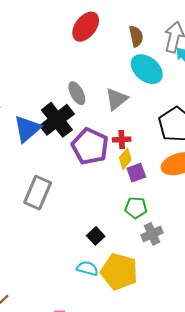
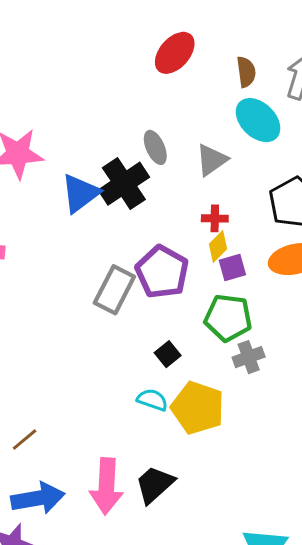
purple pentagon: (90, 146) -> (162, 272), moved
gray rectangle: (38, 193) -> (114, 290), moved
green pentagon: (136, 208) -> (228, 318), size x1.5

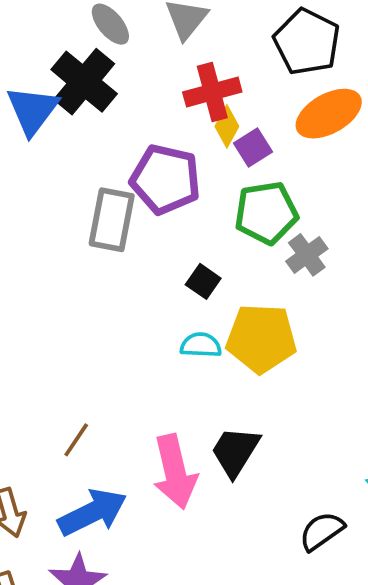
red cross: (215, 218) -> (212, 92), size x1.6
brown line: (25, 440) -> (76, 440), moved

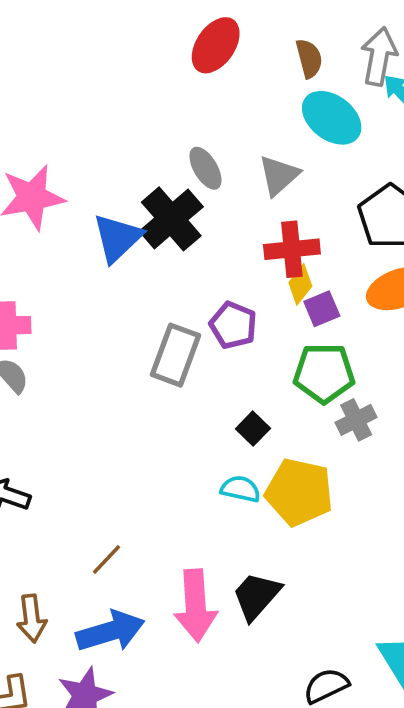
purple pentagon: (165, 179) -> (233, 325), size x0.7

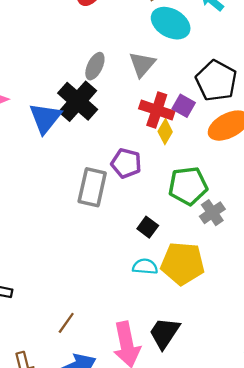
gray ellipse: (205, 168) -> (95, 66), turned 64
red cross: (292, 249) -> (157, 110), turned 32
purple square: (322, 309) -> (184, 106), moved, turned -30

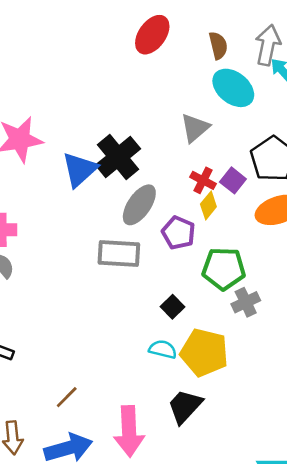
gray ellipse: (95, 66) -> (139, 205), moved, size x1.4
red cross: (157, 110) -> (203, 180), size x0.7
purple pentagon: (126, 163) -> (178, 233), moved
gray rectangle: (92, 187) -> (119, 253), turned 72
black trapezoid: (164, 333) -> (185, 406), moved

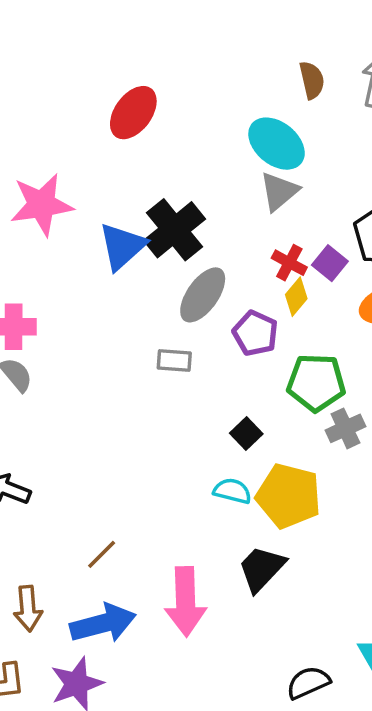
red ellipse: (152, 35) -> (133, 113), moved
cyan ellipse: (233, 88) -> (277, 144), moved
gray rectangle: (119, 253) -> (174, 360), size x0.6

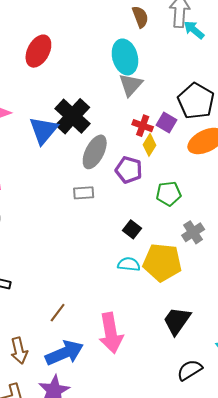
cyan ellipse: (277, 144) -> (125, 57), turned 44
green pentagon: (316, 383) -> (169, 194), size x0.7
gray cross: (345, 428) -> (193, 232), moved
black trapezoid: (262, 569) -> (177, 321), moved

